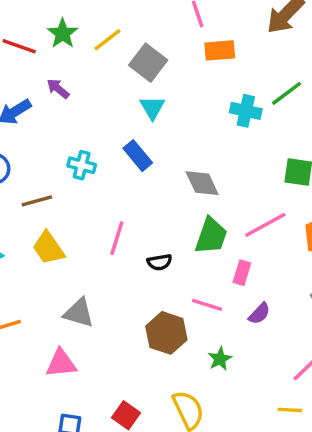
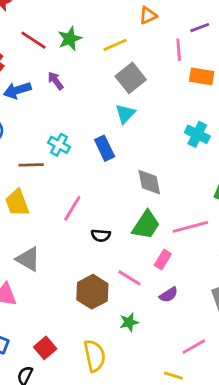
yellow line: (107, 40) -> (115, 45), moved
orange rectangle: (220, 50) -> (202, 76), moved
brown line: (37, 201) -> (31, 165), moved

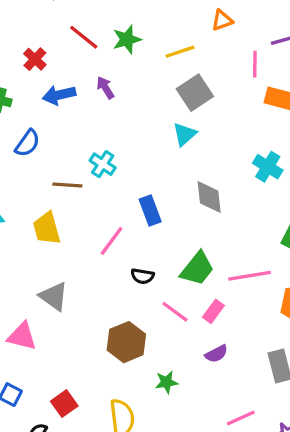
blue rectangle: (105, 148) -> (150, 211), moved
gray diamond: (149, 182) -> (209, 197), moved
pink line: (130, 278) -> (175, 312), moved

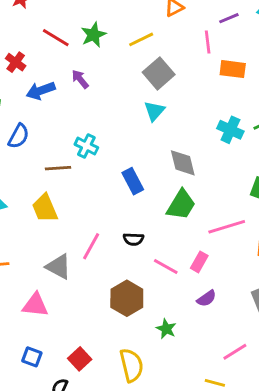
pink line: (112, 241) -> (91, 246), moved
green trapezoid: (197, 269) -> (181, 205), moved
green star: (166, 382) -> (166, 329), turned -30

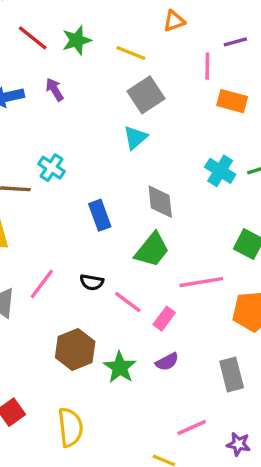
yellow line: (141, 39) -> (131, 53), turned 40
pink line: (166, 266) -> (128, 302), moved
green star: (166, 329) -> (120, 367), moved, size x1.4

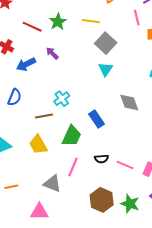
cyan cross: (51, 168) -> (62, 99), turned 35
green trapezoid: (152, 250) -> (72, 136), moved

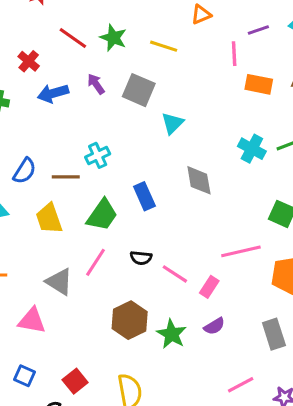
green star: (58, 22) -> (113, 38), turned -30
gray square: (106, 43) -> (139, 90), moved, turned -30
blue semicircle: (14, 97) -> (25, 171), moved

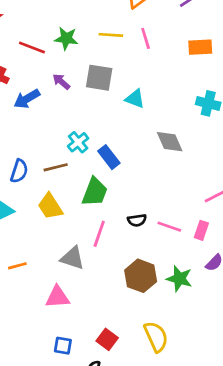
pink line: (234, 54) -> (146, 38), moved
cyan triangle: (172, 123) -> (135, 99), turned -40
blue rectangle: (144, 196) -> (109, 157), moved

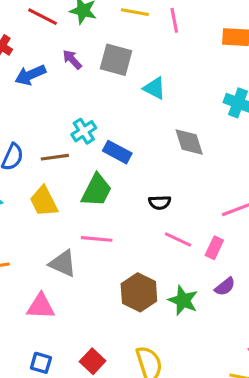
blue rectangle: (109, 157) -> (117, 152), turned -30
black semicircle: (137, 220) -> (160, 202), moved
pink line: (99, 234) -> (97, 239), turned 70

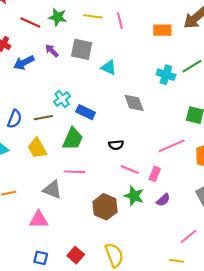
green star: (183, 300) -> (134, 196), moved

